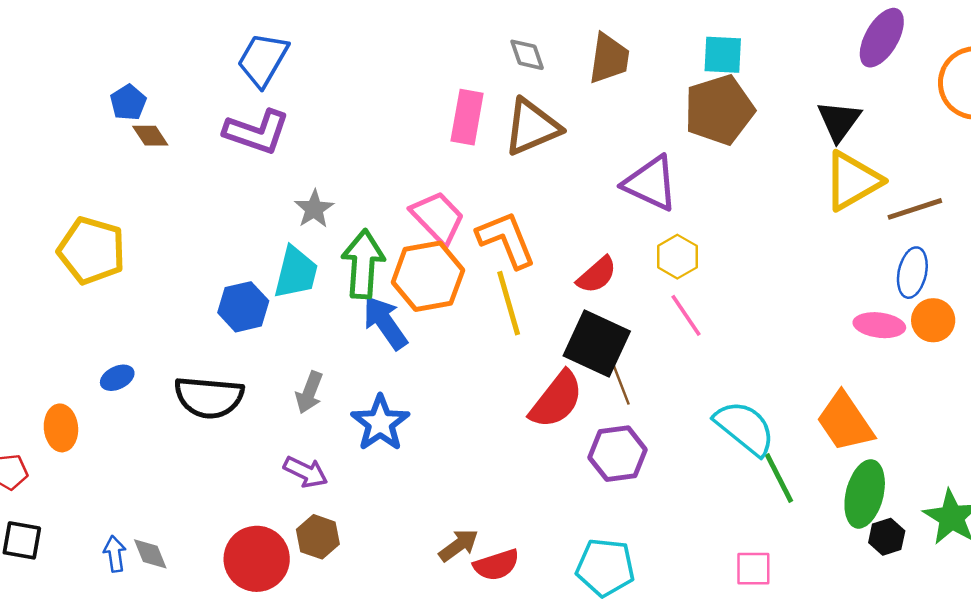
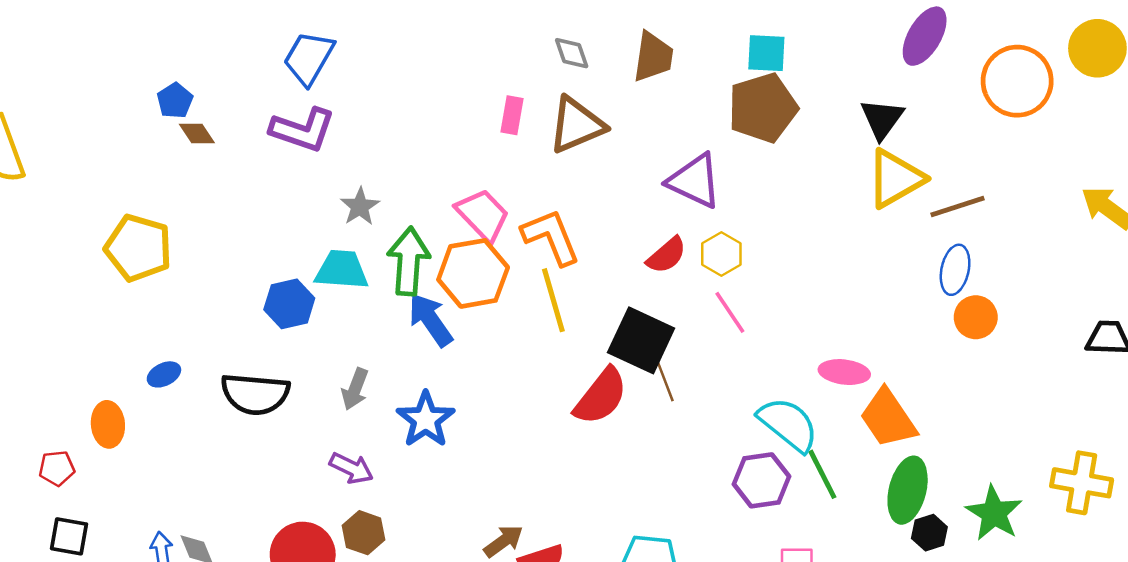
pink rectangle: (467, 117) -> (512, 115), size x0.7
cyan trapezoid: (296, 273) -> (342, 270), turned -100
red semicircle: (597, 275) -> (667, 255), moved
pink ellipse: (879, 325) -> (844, 372), moved
purple hexagon: (618, 454) -> (762, 480), moved

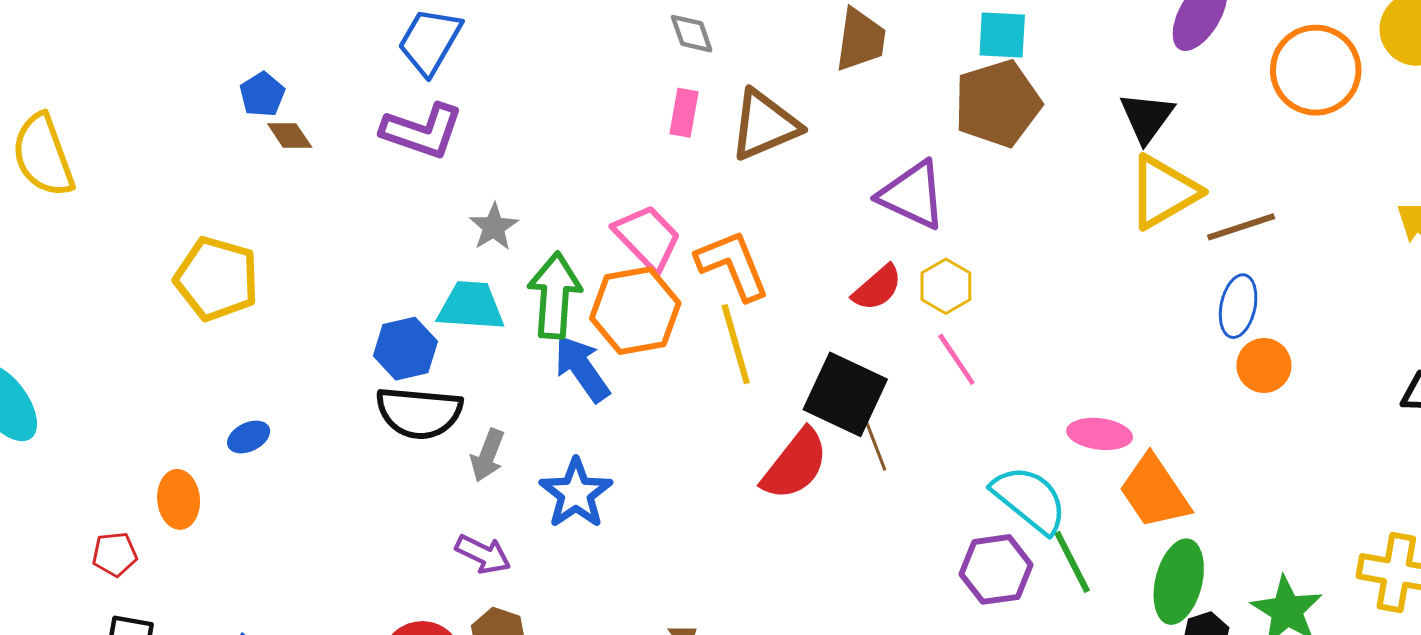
gray diamond: (572, 53) -> (692, 34), moved
black semicircle: (255, 394) -> (419, 413), moved

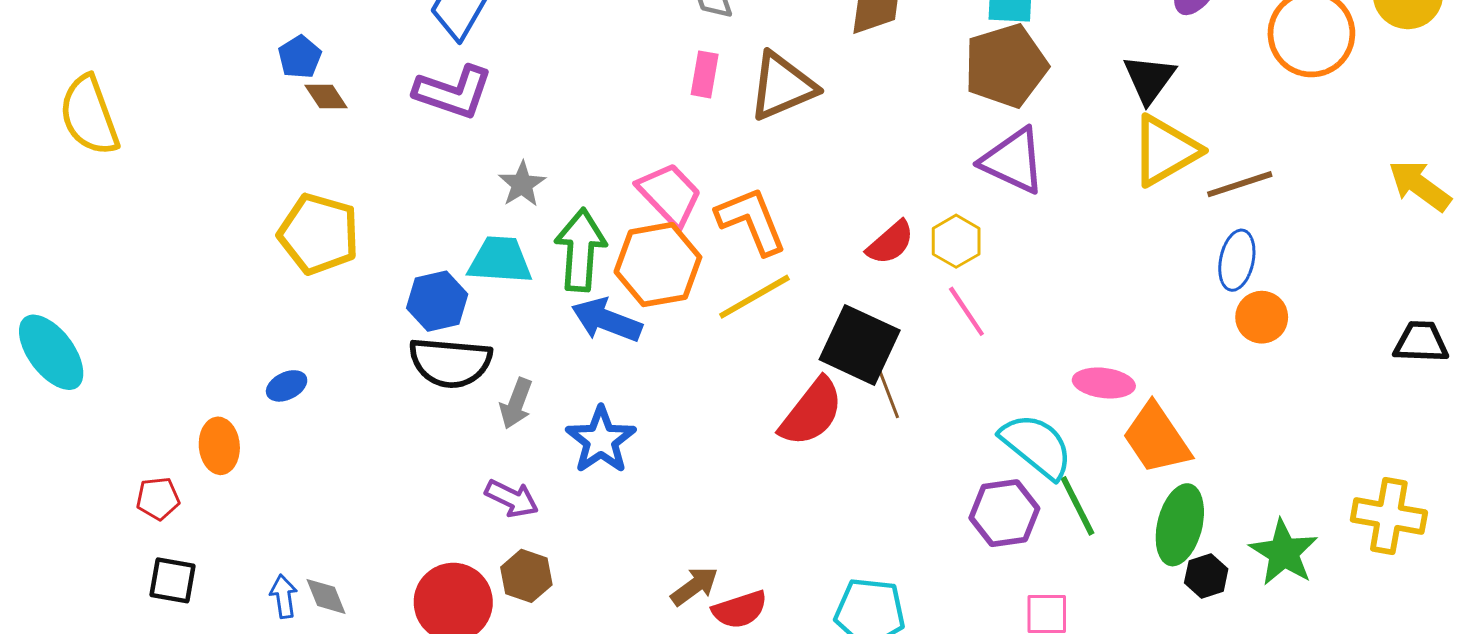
purple triangle: (912, 195) -> (1013, 161), moved
yellow pentagon: (217, 279) -> (319, 234), moved
yellow line: (736, 344) -> (754, 297), turned 76
blue arrow: (582, 368) -> (607, 320), turned -34

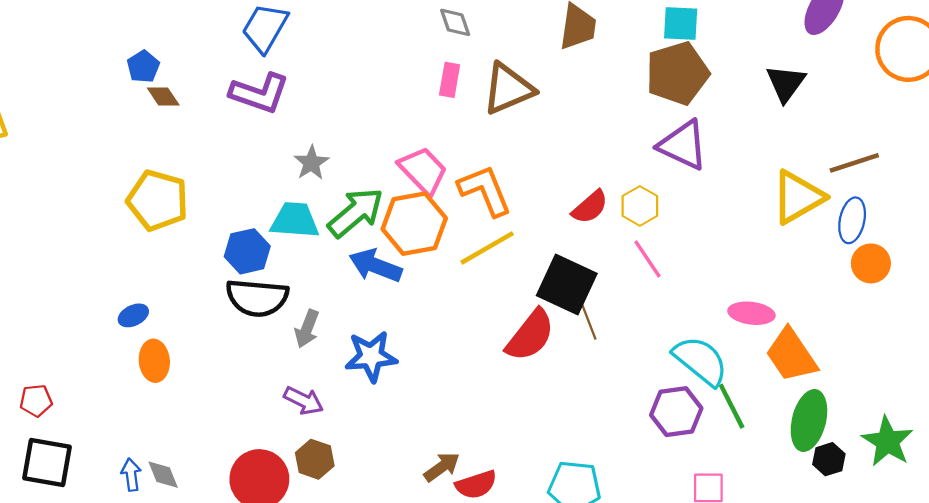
yellow triangle: (1165, 151) -> (798, 197), moved
green arrow: (580, 250) -> (356, 213), turned 46
blue star: (601, 440) -> (371, 356), turned 30
orange ellipse: (219, 446) -> (154, 361), moved
black square: (173, 580) -> (47, 462), size x1.4

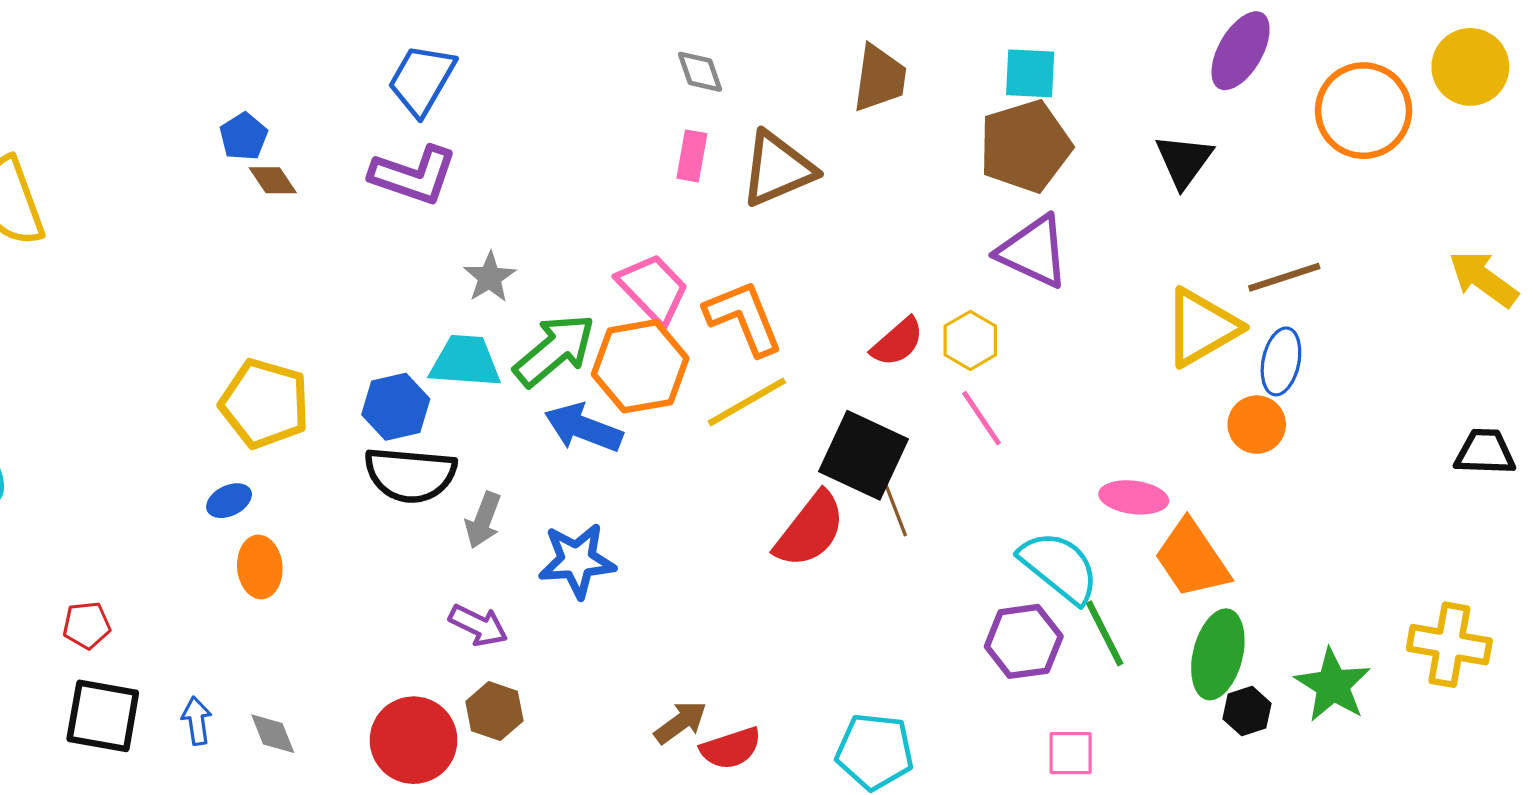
yellow pentagon: (158, 200) -> (265, 404), moved
orange circle: (871, 263) -> (1257, 425), moved
blue arrow: (131, 475) -> (197, 721), moved

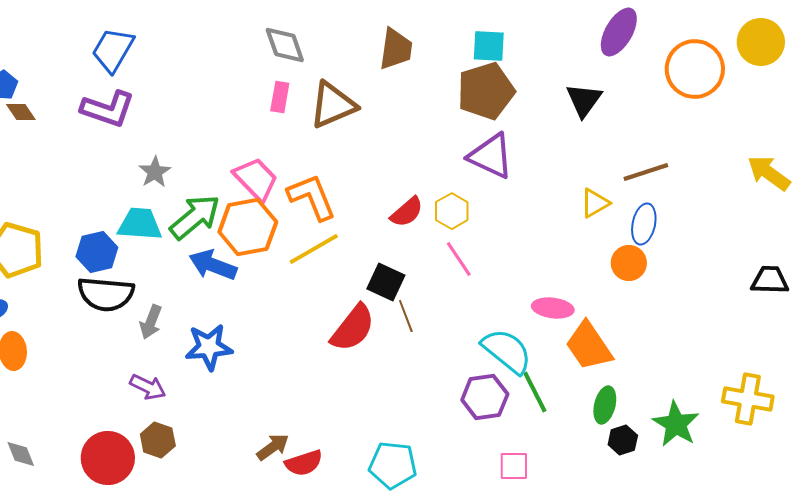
gray diamond: (700, 72) -> (285, 45), size x1.4
yellow triangle: (1202, 327) -> (595, 203), size x0.6
black square: (863, 455) -> (386, 282), size x0.7
green ellipse: (1218, 654) -> (605, 405), size x0.7

